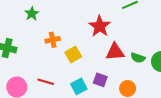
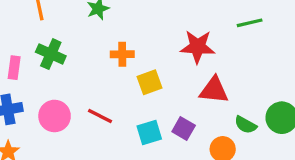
red star: (100, 26) -> (198, 47), turned 30
green semicircle: (138, 58) -> (246, 125), moved

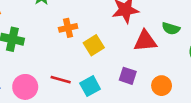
green semicircle: (246, 125) -> (171, 28), moved
cyan square: (149, 133) -> (90, 86), moved

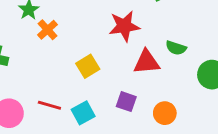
orange cross: (68, 28) -> (48, 30), moved, turned -30

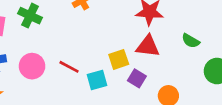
red triangle: (147, 62) -> (148, 46), moved
yellow square: (88, 66) -> (119, 59), moved

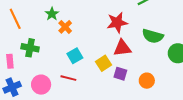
green semicircle: (191, 41) -> (153, 36), size x1.5
cyan square: (97, 80) -> (75, 56), moved

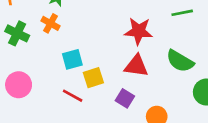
orange cross: (65, 27) -> (50, 23), moved, turned -32
yellow square: (103, 63) -> (93, 78), moved
red line: (68, 78) -> (73, 96), moved

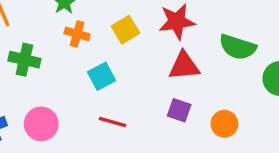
orange cross: (50, 23) -> (77, 34), moved
yellow square: (93, 78) -> (125, 30), moved

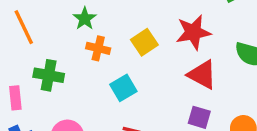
red triangle: (184, 66) -> (202, 75), turned 36

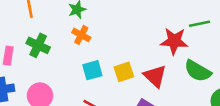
red star: (193, 32) -> (174, 41), moved
yellow square: (144, 42) -> (124, 72), moved

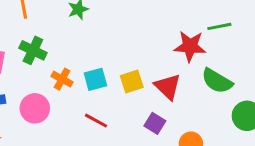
orange cross: (81, 35) -> (62, 79), moved

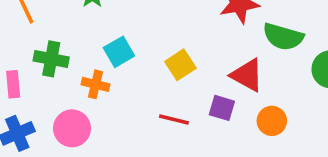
cyan square: (95, 79) -> (119, 52), moved
red triangle: (168, 87) -> (247, 75), moved
red line: (96, 121) -> (174, 119), moved

